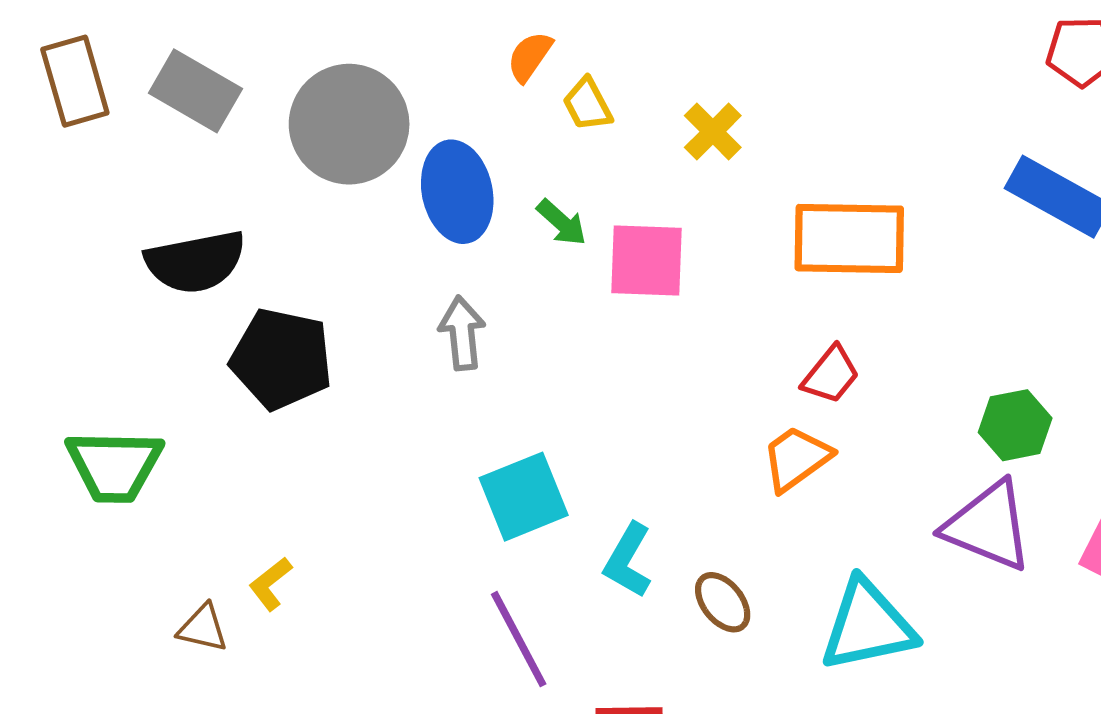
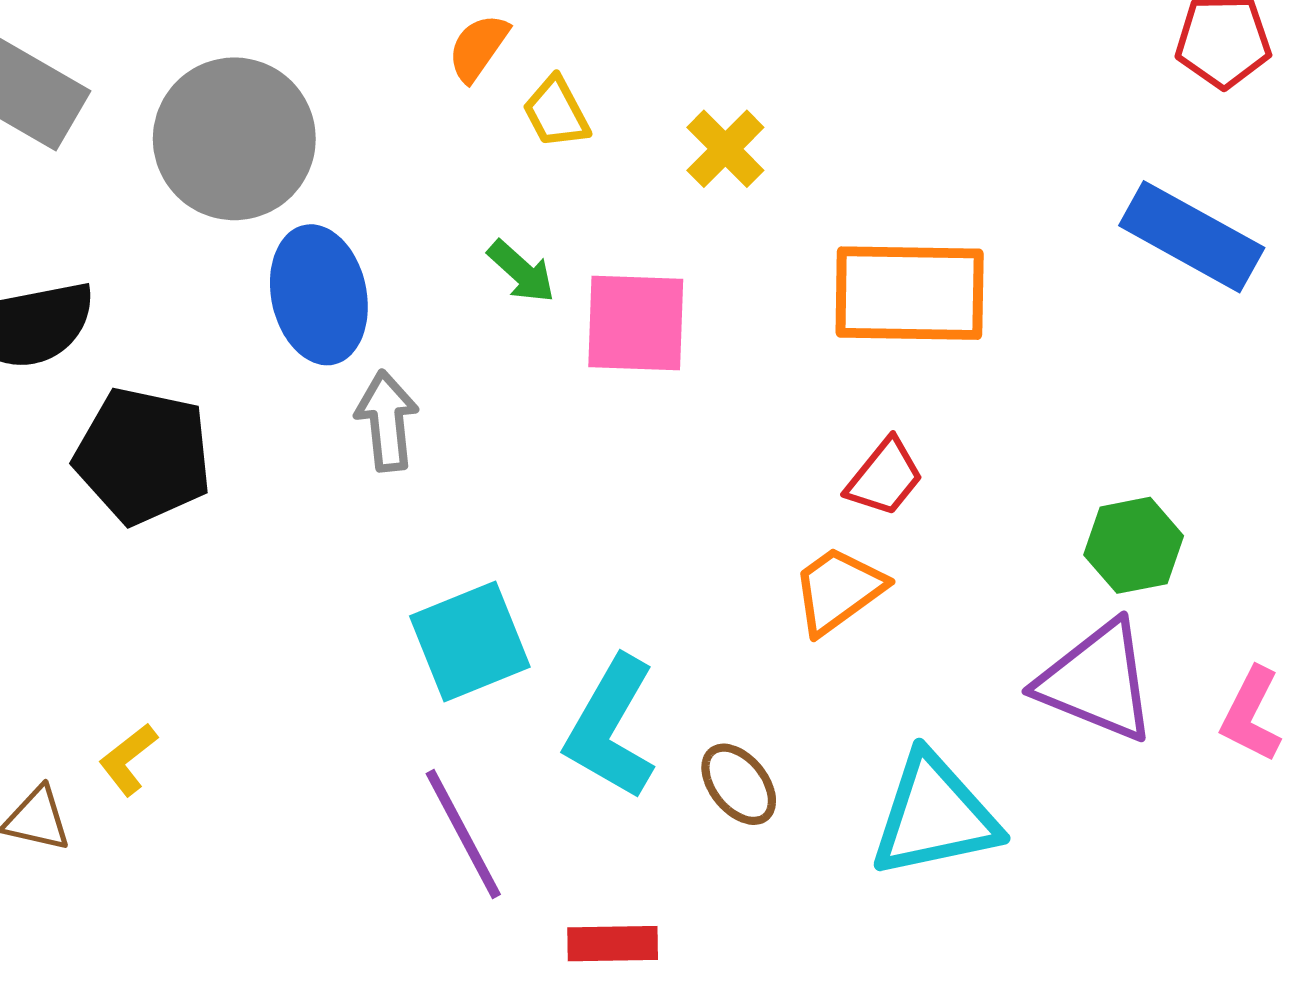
blue ellipse: (457, 192) -> (319, 295), moved
cyan L-shape: (628, 560) -> (611, 728), size x1.4

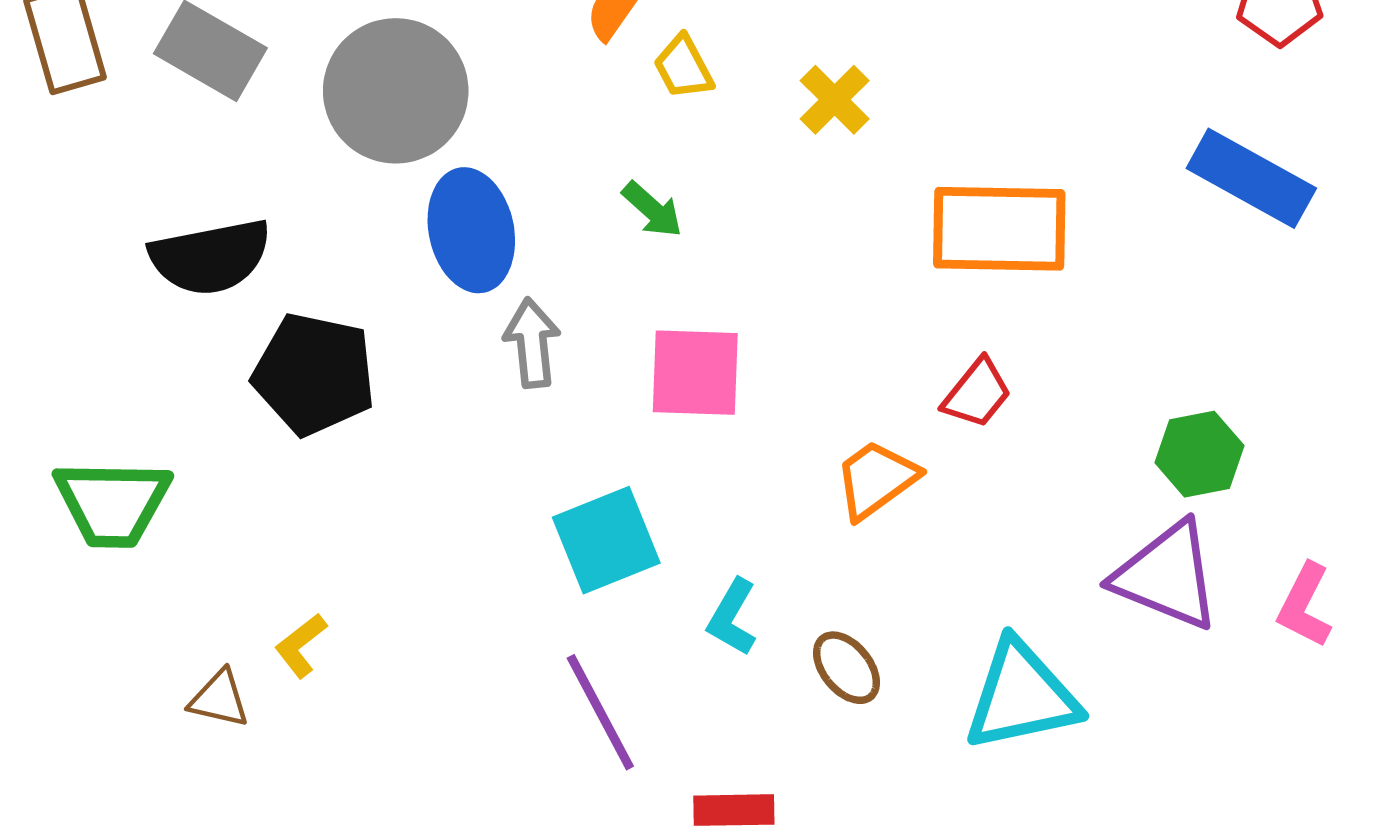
pink square: (636, 323) -> (695, 373), moved
orange trapezoid: (838, 590) -> (876, 479), moved
cyan L-shape: (611, 728) -> (732, 617), size x0.6

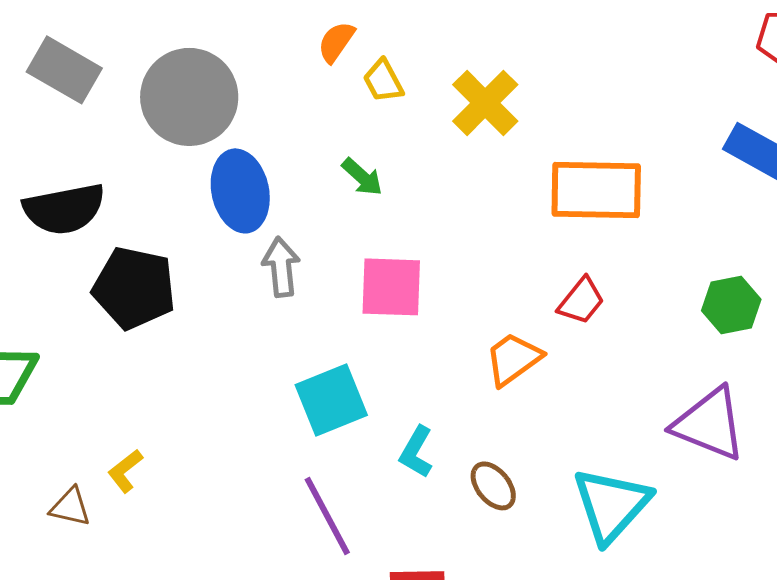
yellow cross: (835, 100) -> (485, 103), size x1.4
green hexagon: (1199, 454) -> (731, 305), moved
cyan triangle: (1021, 696) -> (611, 505), turned -36

